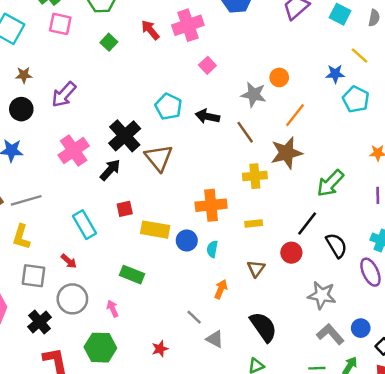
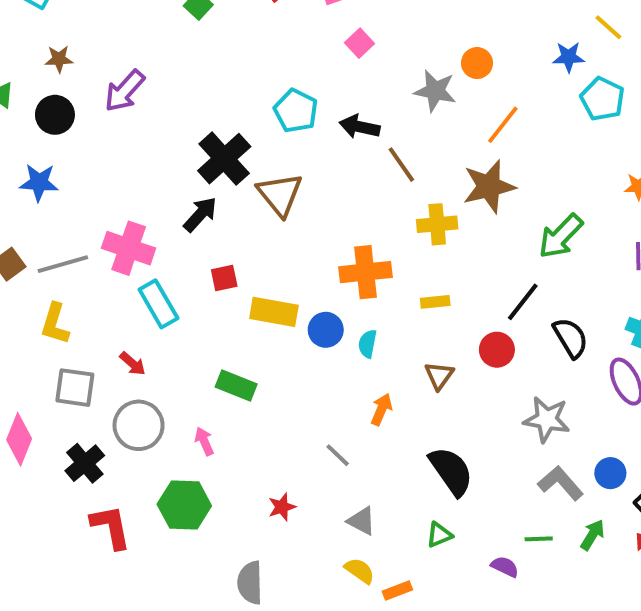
brown line: (245, 132) -> (401, 165), moved
pink cross: (74, 150) -> (129, 248), moved, turned -36
gray triangle: (215, 339) -> (362, 521), moved

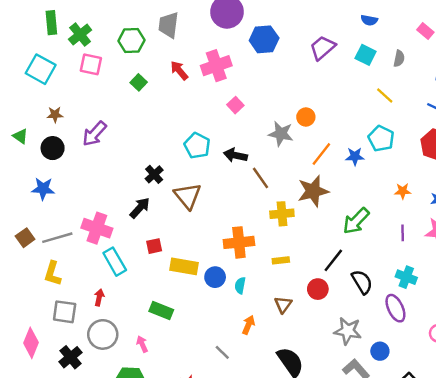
blue star: (569, 57) -> (355, 156), moved
black cross: (224, 159) -> (154, 174), size x0.6
red arrow: (133, 364) -> (99, 297), turned -119
blue circle: (610, 473) -> (380, 351), moved

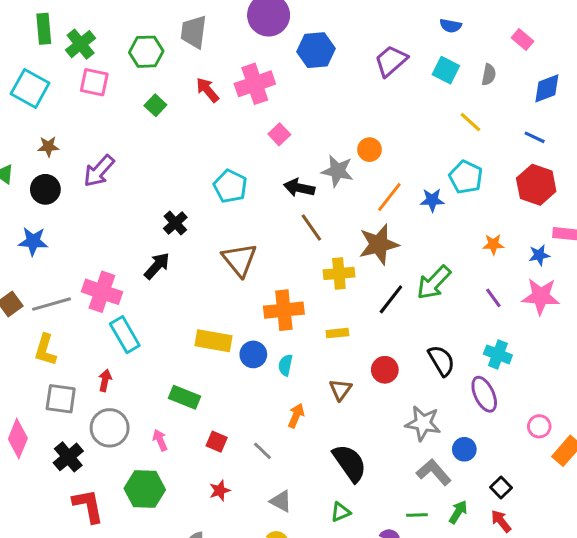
black arrow: (235, 155) -> (299, 188), moved
brown triangle: (188, 196) -> (240, 260), moved
purple line: (403, 233) -> (493, 298), turned -35
red square: (154, 246) -> (217, 442), moved, turned 35
black line: (333, 260) -> (391, 299), moved

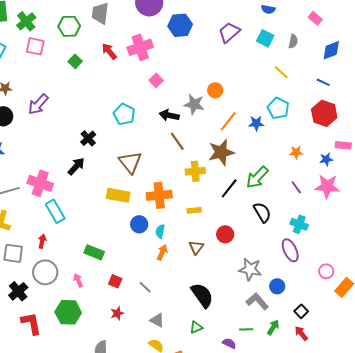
yellow rectangle: (214, 341) -> (118, 195), moved
black semicircle: (441, 361) -> (262, 212), moved
orange arrow: (296, 416) -> (162, 252), moved

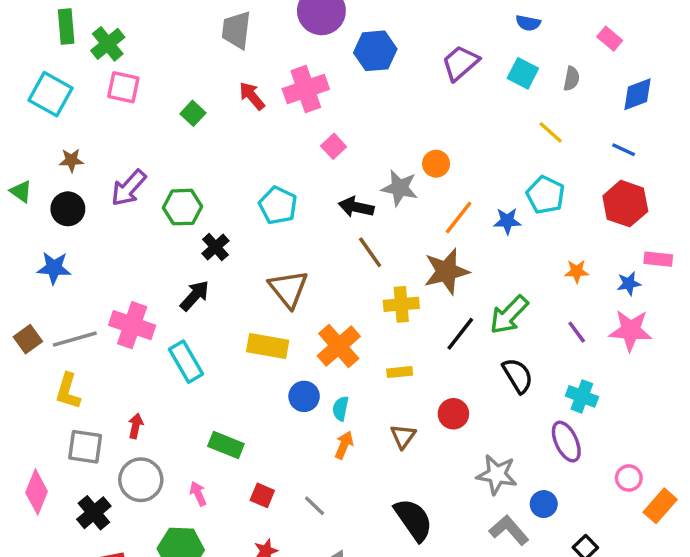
green hexagon: (69, 26) -> (182, 207), moved
orange cross: (159, 195) -> (339, 346), turned -35
cyan rectangle: (55, 211) -> (186, 362), moved

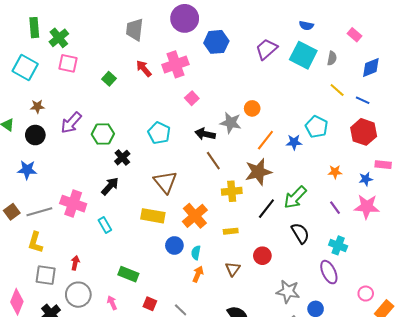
cyan square: (523, 73) -> (303, 55), size x1.5
yellow line: (551, 132) -> (337, 90), moved
cyan rectangle: (186, 362) -> (105, 225), size x0.7

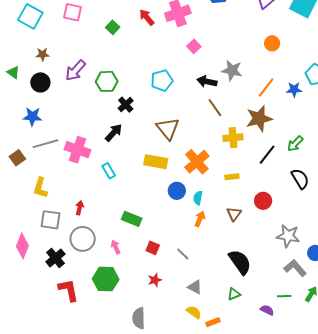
orange circle: (252, 108) -> (272, 43), moved
cyan pentagon: (159, 133) -> (162, 80), turned 30
green arrow: (295, 197) -> (295, 144), size x0.7
gray line: (39, 212) -> (45, 144), moved

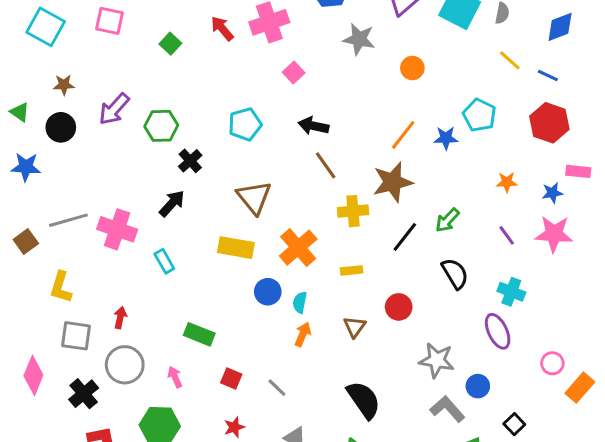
gray star: (232, 70) -> (359, 39), moved
blue star: (32, 117) -> (26, 167), moved

